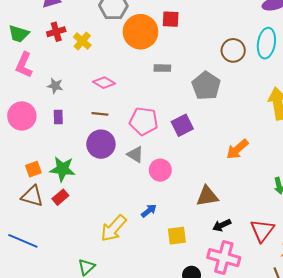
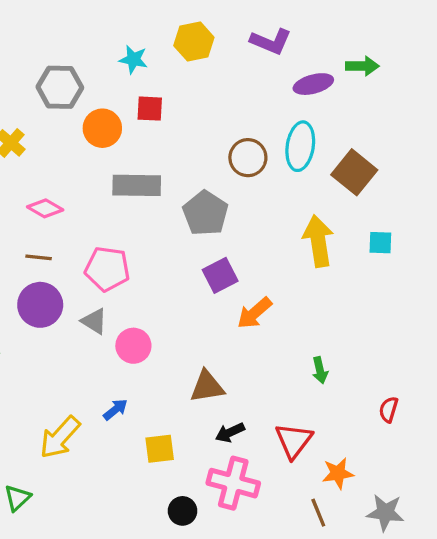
orange circle: (141, 32) -> (102, 128), size x0.7
gray rectangle: (162, 68) -> (137, 185), size x1.8
purple square: (182, 125) -> (220, 275), moved

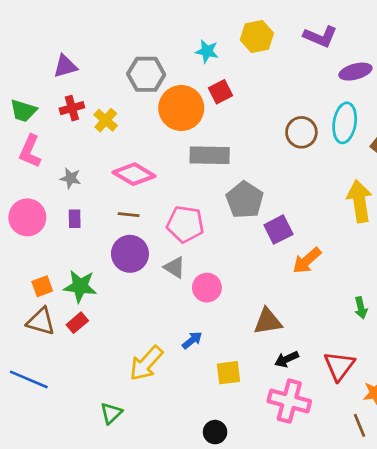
red square: (150, 109) -> (220, 92), turned -30
orange circle: (102, 128) -> (181, 108), size x1.4
pink diamond: (45, 208) -> (134, 174), size x1.4
gray pentagon: (205, 213) -> (245, 200), moved
black circle: (183, 511) -> (215, 432), moved

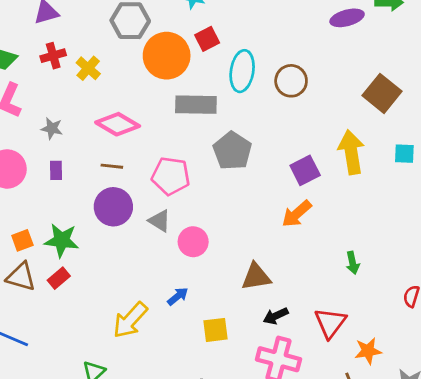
cyan ellipse: (345, 123) -> (242, 71), moved
purple square: (278, 230) -> (305, 170), moved

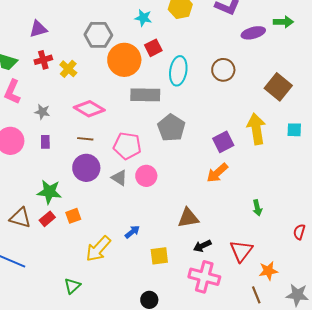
brown circle: (291, 81) -> (223, 70), moved
orange square: (22, 240) -> (73, 216), moved
pink circle: (193, 242) -> (146, 176), moved

